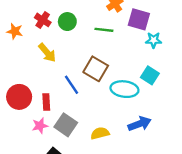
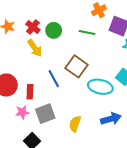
red cross: (43, 20) -> (33, 27), moved
green circle: (67, 22) -> (54, 30), moved
gray square: (66, 125) -> (45, 114), turned 30
yellow semicircle: (100, 133) -> (75, 124), turned -63

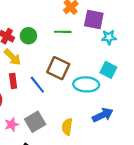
red rectangle: (30, 92) -> (13, 81), moved

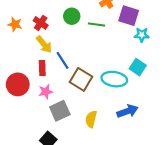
green circle: (28, 36) -> (72, 16), moved
brown square: (58, 68) -> (81, 79), moved
blue line: (37, 85) -> (63, 60), moved
pink star: (12, 124) -> (46, 92), moved

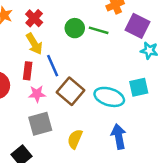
green circle: (72, 16) -> (75, 28), moved
cyan square: (138, 67) -> (139, 87), turned 35
pink star: (46, 92) -> (37, 94), moved
blue arrow: (127, 111) -> (119, 137), turned -90

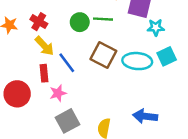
cyan square: (139, 87) -> (167, 56), moved
brown square: (71, 91) -> (103, 55), moved
cyan ellipse: (109, 97) -> (137, 61), moved
blue arrow: (119, 137) -> (145, 116), turned -60

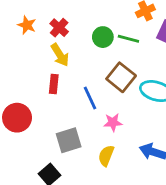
blue line: (67, 63) -> (90, 98), moved
pink star: (58, 93) -> (113, 122), moved
red circle: (17, 94) -> (17, 118), moved

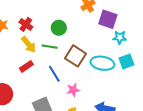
green line: (128, 39) -> (50, 47), moved
red rectangle: (54, 84) -> (26, 66), turned 56

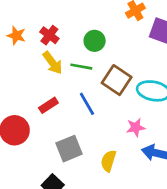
red rectangle: (26, 66) -> (48, 105), moved
pink star: (73, 90) -> (136, 127), moved

